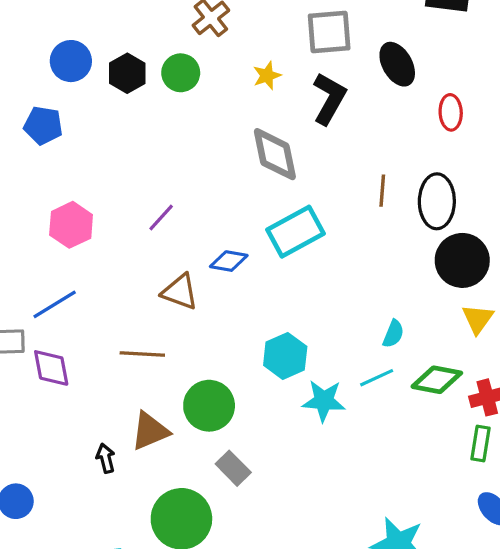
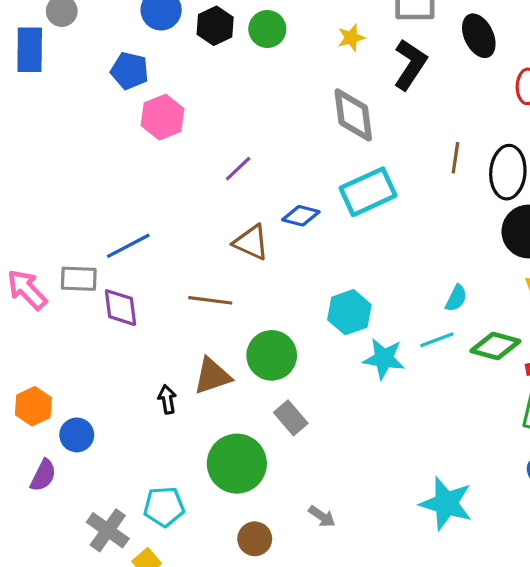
pink hexagon: (71, 225) -> (163, 117), moved

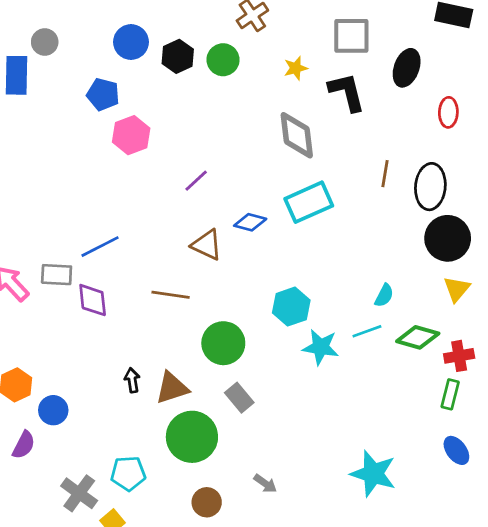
black ellipse: (479, 36) -> (407, 68), turned 45
black L-shape: (410, 64) -> (347, 92), turned -48
brown triangle: (212, 376) -> (172, 388), moved

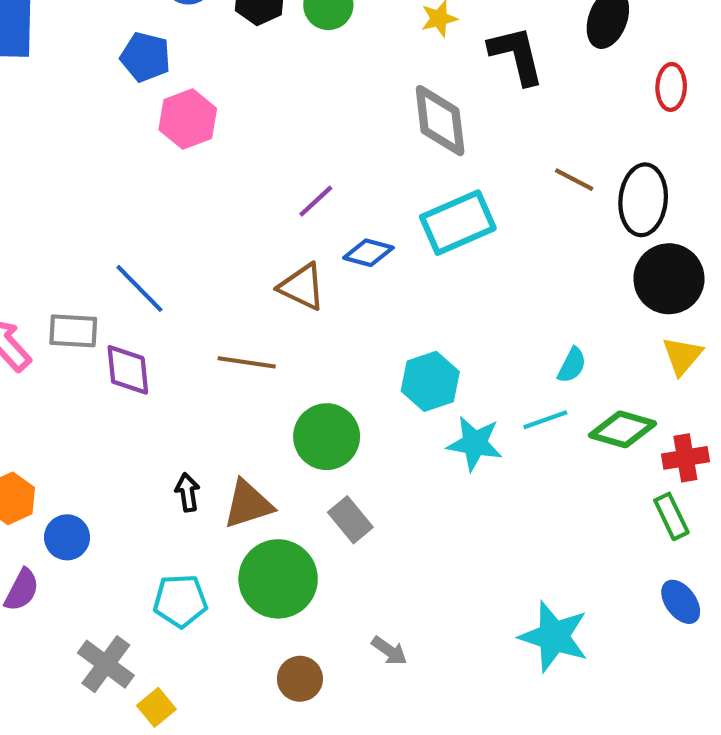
brown line: (385, 174) -> (574, 180), turned -72
purple line: (196, 181) -> (316, 201), moved
blue line: (100, 247) -> (139, 288), turned 72
green rectangle: (450, 394) -> (671, 516), turned -40
cyan pentagon: (128, 473) -> (180, 601), moved

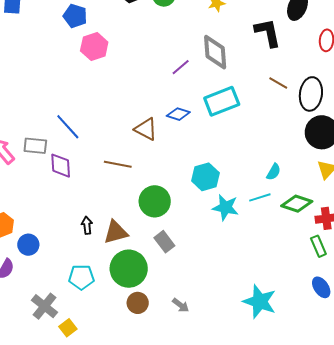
black L-shape: (517, 55) -> (268, 33), moved
purple line: (316, 201) -> (181, 67), moved
brown circle: (300, 679) -> (138, 303), moved

